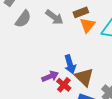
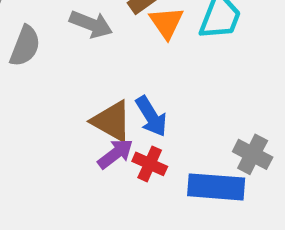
brown triangle: (84, 77) -> (112, 121), moved

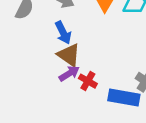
blue arrow: (151, 116) -> (63, 33), moved

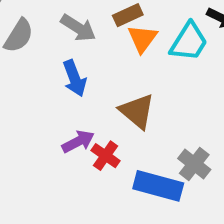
brown triangle: (69, 55) -> (137, 111), moved

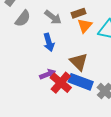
red cross: (106, 156) -> (61, 83), size x1.5
blue rectangle: (158, 186) -> (81, 82), moved

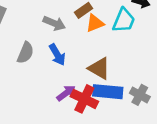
gray semicircle: (23, 18) -> (25, 53), moved
orange triangle: (85, 26) -> (95, 23), turned 42

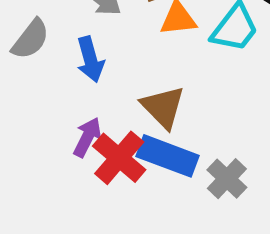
purple arrow: (66, 93) -> (87, 137), turned -42

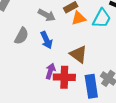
blue rectangle: (168, 156) -> (91, 86), moved, turned 70
red cross: (119, 158) -> (64, 77), turned -30

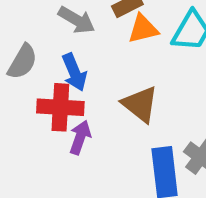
red cross: (64, 77) -> (60, 107), moved

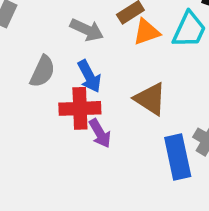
purple arrow: (80, 137) -> (100, 133), turned 136

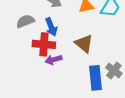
gray semicircle: (42, 71) -> (25, 21), turned -144
purple arrow: (100, 133) -> (54, 60), turned 98

